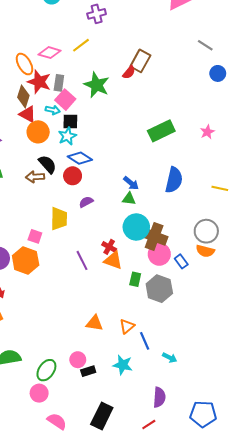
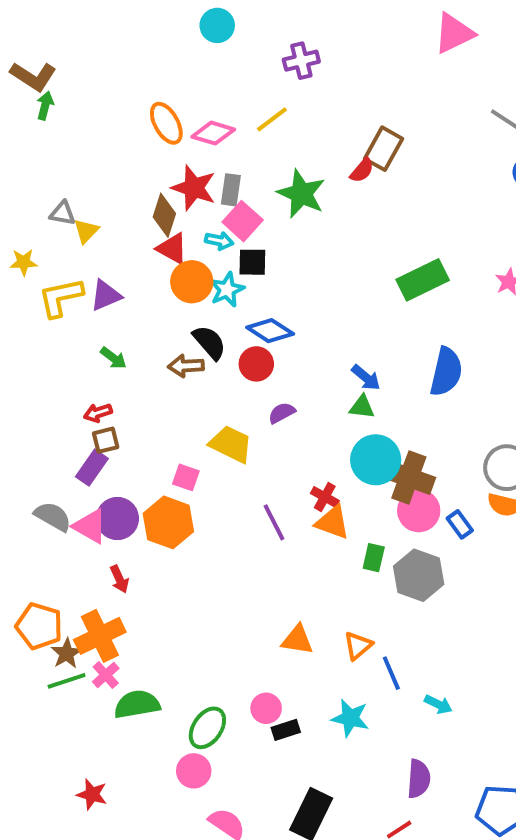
orange ellipse: (24, 64) -> (166, 123), moved
cyan star: (67, 136) -> (227, 290), moved
yellow trapezoid: (59, 219) -> (231, 444), turned -65

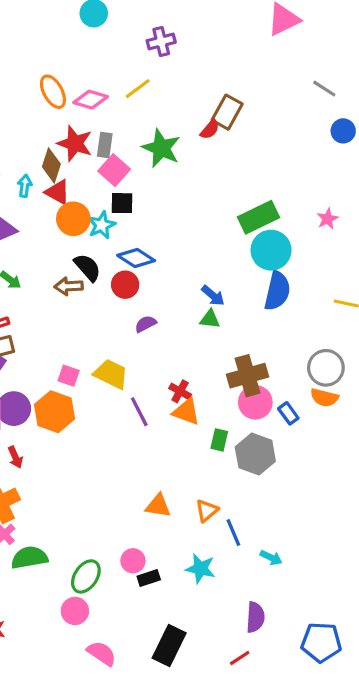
cyan arrow: (219, 241) -> (25, 186), moved, turned -95
yellow trapezoid: (231, 444) -> (111, 374), moved
cyan circle: (376, 460) -> (271, 250), moved
brown cross: (409, 477) -> (247, 376), turned -36

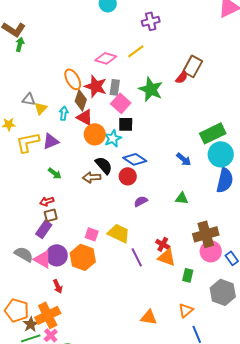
orange ellipse: (53, 92) -> (73, 79), moved
blue arrow: (213, 296) -> (184, 159), moved
gray hexagon: (255, 454) -> (223, 292), moved
orange triangle: (207, 511) -> (186, 310), moved

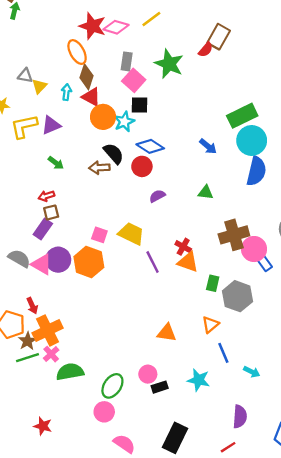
red star: (96, 86) -> (92, 26), moved
pink circle: (211, 251) -> (254, 249), moved
red arrow: (58, 286) -> (32, 306), moved
gray hexagon: (223, 292) -> (238, 296), moved

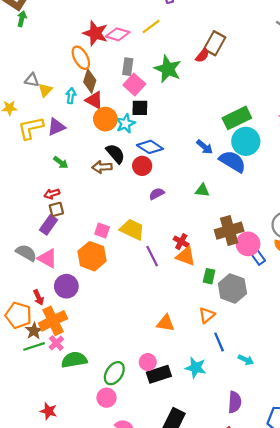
blue semicircle: (256, 171) -> (232, 161), moved, turned -72
purple circle: (58, 260) -> (66, 286), moved
black rectangle: (160, 387) -> (159, 374), size x1.5

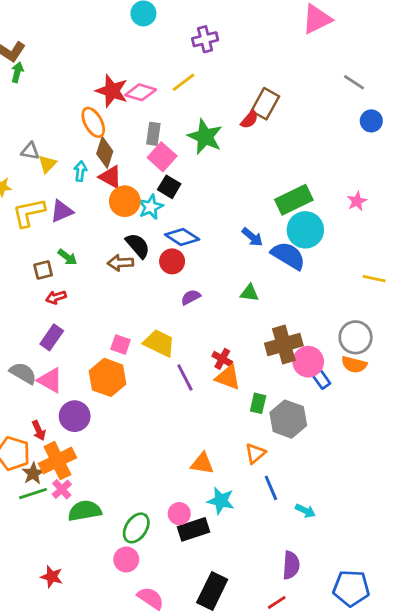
black square: (140, 108) -> (169, 187), turned 30
brown square: (56, 209) -> (43, 270), moved
cyan star: (196, 368) -> (221, 501), moved

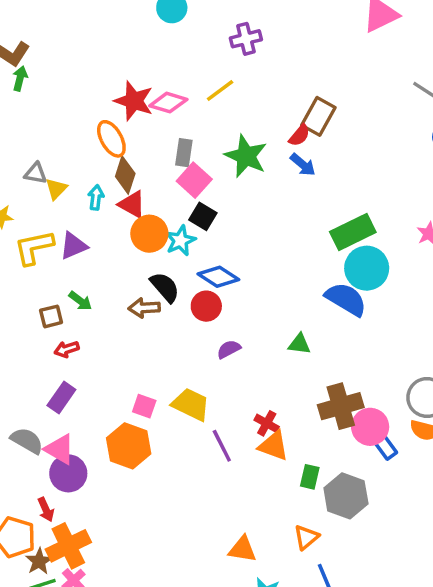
blue arrow: (252, 237) -> (303, 165), moved
purple circle: (75, 416) -> (68, 473), moved

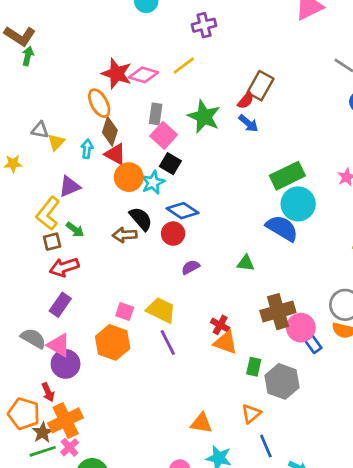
yellow L-shape: (34, 247) -> (48, 213), moved, turned -40
red arrow: (67, 349) -> (64, 267), size x1.5
purple line: (222, 446) -> (168, 342), moved

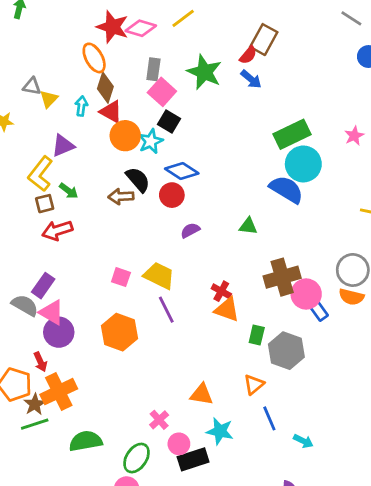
purple rectangle: (60, 305) -> (43, 286), moved
orange hexagon: (113, 342) -> (120, 332), moved
pink cross: (70, 447) -> (159, 420), moved

